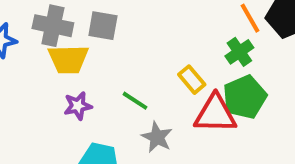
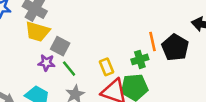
gray square: (103, 26) -> (60, 46), moved
purple star: (78, 106) -> (46, 63), moved

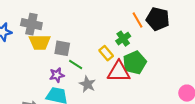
green cross: (140, 59) -> (123, 39), moved
purple star: (46, 63) -> (57, 75), moved

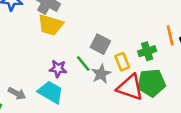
gray square: (62, 48) -> (100, 44), moved
gray star: (87, 84) -> (101, 74), moved

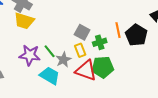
gray square: (100, 44) -> (82, 32), moved
purple star: (58, 69) -> (30, 55), size x1.5
cyan trapezoid: (51, 92) -> (50, 76), moved

